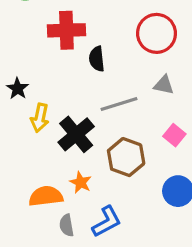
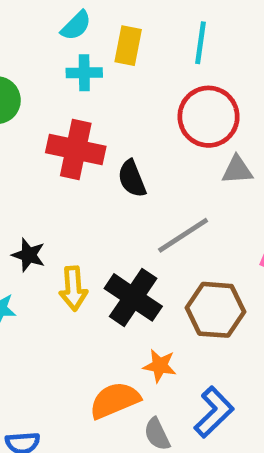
red cross: (66, 30) -> (76, 150), turned 30
gray triangle: (164, 85) -> (237, 170), moved

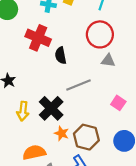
yellow arrow: (73, 288) -> (23, 111), moved
brown hexagon: (216, 310) -> (86, 137), moved
orange star: (160, 366) -> (62, 133), moved

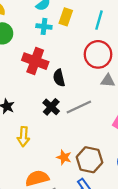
black cross: (51, 108) -> (51, 107), moved, size x0.7

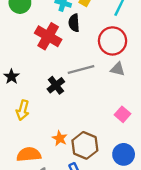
black semicircle: (59, 78) -> (74, 23), moved
gray line: (79, 107) -> (81, 70), moved

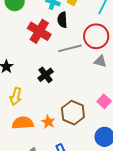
gray line: (81, 70) -> (70, 48), moved
brown hexagon: (85, 145) -> (73, 113), moved
orange semicircle: (29, 154) -> (23, 123), moved

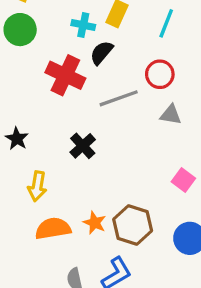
black semicircle: (62, 20) -> (101, 53), turned 49
red circle: (96, 36) -> (160, 74), size x0.7
brown hexagon: (73, 113) -> (133, 225), moved

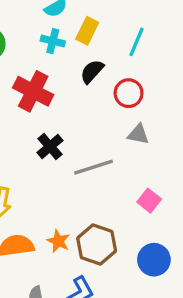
black semicircle: (101, 53) -> (92, 71), moved
gray line: (119, 98) -> (93, 167), moved
black cross: (83, 146) -> (50, 146), moved

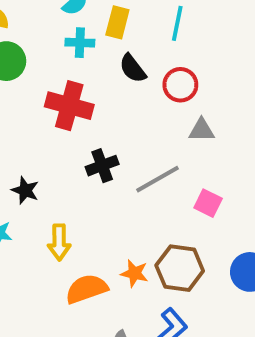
black semicircle: (92, 71) -> (133, 68), turned -68
black cross: (50, 146) -> (102, 166), turned 32
pink square: (149, 201) -> (208, 203), moved

